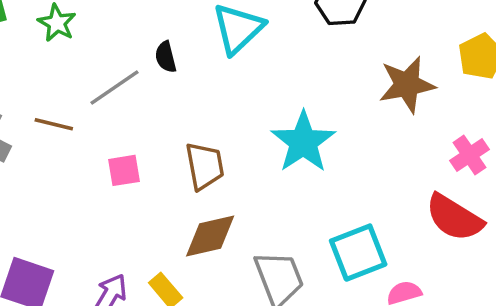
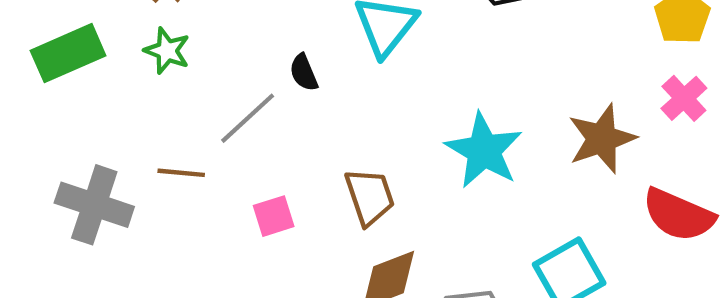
brown star: (407, 85) -> (602, 139), moved
pink cross: (469, 155) -> (684, 98), moved

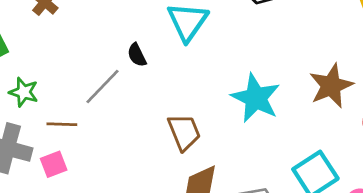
green star: (167, 51) -> (24, 92), moved
pink square: (274, 216) -> (54, 164), moved

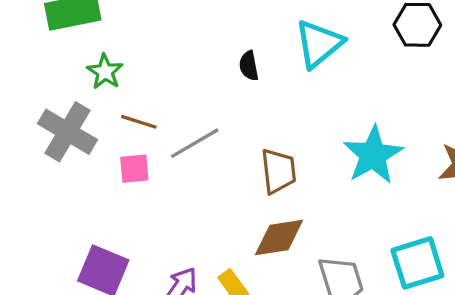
gray line: (103, 86) -> (195, 143), moved
pink square: (54, 164) -> (134, 169), moved

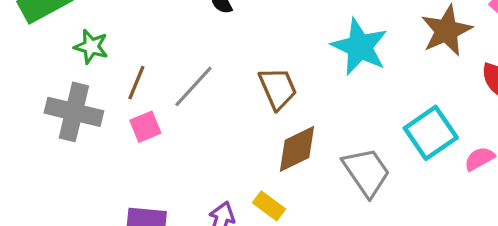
brown line: (139, 122) -> (136, 83), turned -68

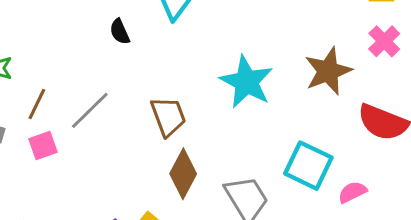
cyan square: (431, 133) -> (308, 166), turned -33
brown diamond: (297, 149) -> (183, 174), turned -39

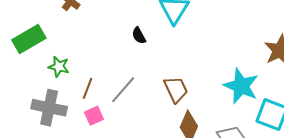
cyan star: (246, 82) -> (241, 86), moved

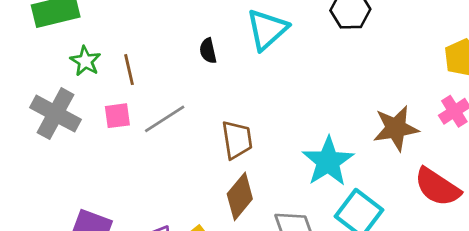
brown line: (88, 88) -> (129, 70), moved, turned -50
pink square: (94, 116) -> (117, 116), moved

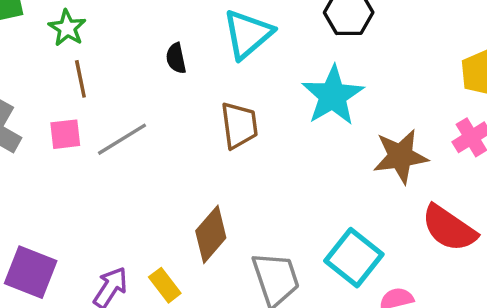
green star: (85, 61) -> (67, 28), moved
brown trapezoid: (237, 140) -> (239, 125), moved
cyan star: (328, 161) -> (333, 96), moved

